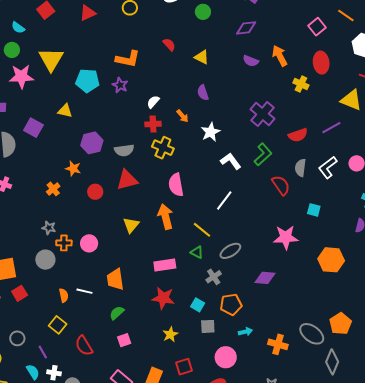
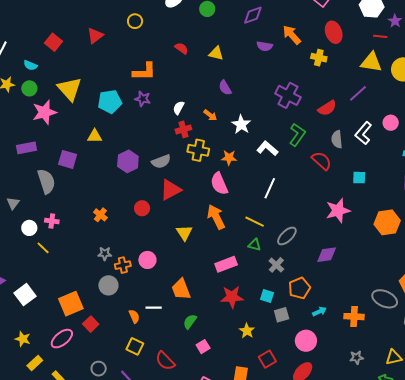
orange star: (73, 168) -> (229, 158), moved

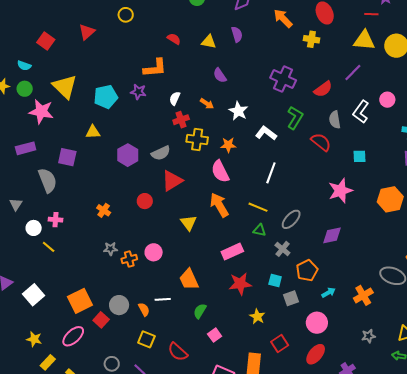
purple semicircle: (265, 46) -> (237, 34), moved, turned -112
orange L-shape: (144, 72) -> (155, 68), moved
pink star: (44, 112) -> (41, 112), turned 30
gray circle: (108, 285) -> (119, 305), moved
orange cross: (354, 317) -> (363, 295), turned -30

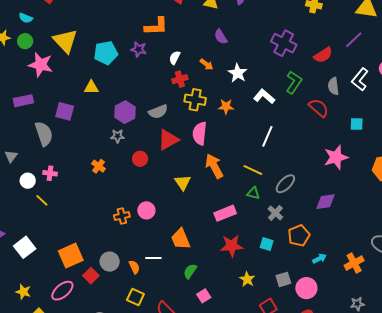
pink semicircle: (220, 171) -> (200, 133), moved, turned 30
gray star: (110, 249) -> (118, 136), moved
gray square: (291, 298) -> (283, 279), moved

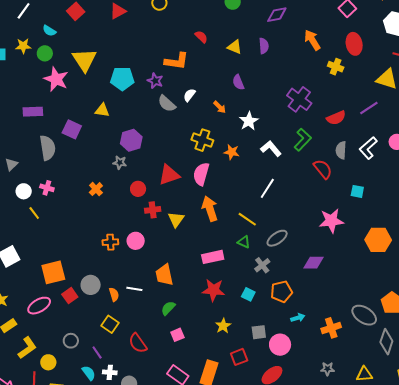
red cross: (180, 79) -> (153, 210), moved
gray semicircle: (158, 112) -> (167, 104), moved, turned 54

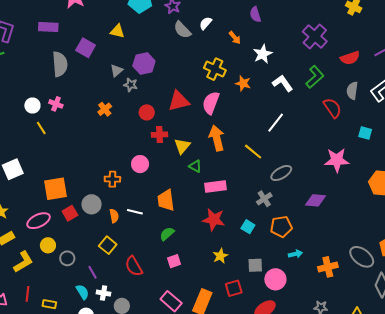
gray triangle: (11, 164) -> (117, 71), moved
orange cross: (110, 242) -> (112, 179), moved
green triangle: (244, 242) -> (195, 166), moved
yellow circle: (48, 362) -> (48, 245), moved

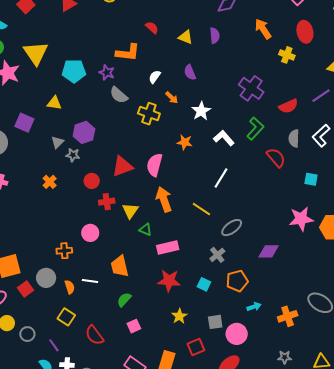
white semicircle: (206, 23) -> (155, 77), moved
yellow cross: (215, 69) -> (149, 114), moved
pink star: (337, 160) -> (301, 219), moved

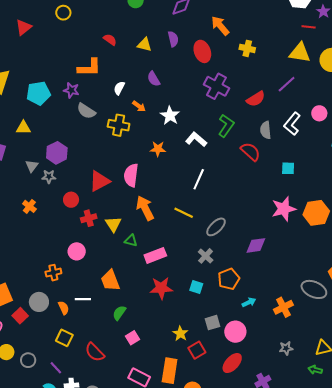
red ellipse: (305, 32) -> (202, 51), moved
yellow star: (179, 316) -> (180, 334), moved

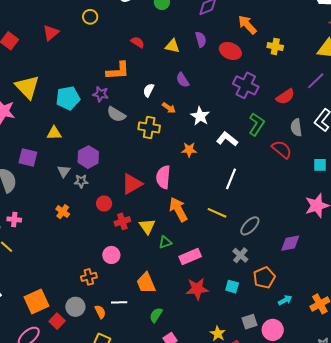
red ellipse: (202, 51) -> (230, 51), turned -45
green triangle: (131, 241) -> (165, 242), turned -32

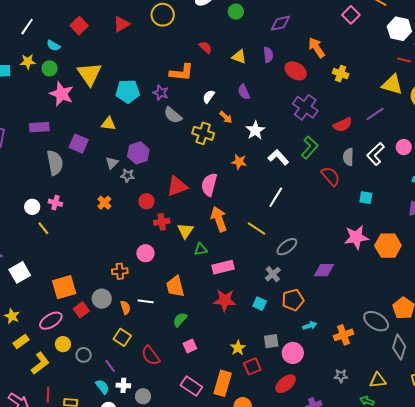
yellow circle: (90, 17) -> (163, 15), size x1.5

